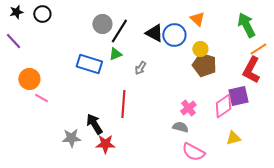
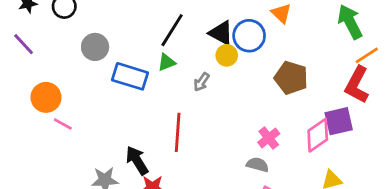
gray circle: (102, 24) -> (95, 47), moved
yellow circle: (200, 49) -> (227, 55), moved

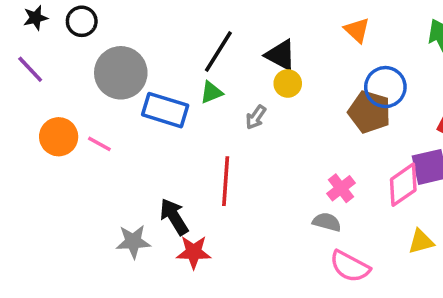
blue circle: (249, 36) -> (385, 87), moved
gray circle: (95, 47) -> (121, 73), size x1.5
pink line: (63, 124) -> (99, 144), moved

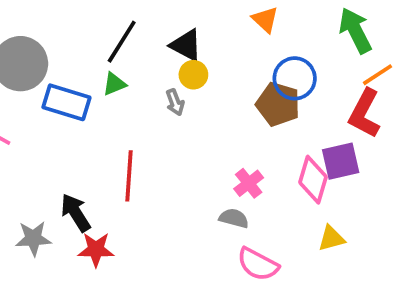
gray arrow: (256, 117) -> (175, 102), moved, turned -55
pink diamond: (403, 185) -> (313, 180), turned -39

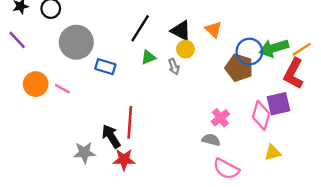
orange triangle: (265, 20) -> (213, 29), moved
green arrow: (355, 31) -> (274, 48), moved, turned -80
green triangle: (114, 84) -> (148, 57), moved
blue rectangle: (66, 102) -> (105, 67), size x0.7
red line: (129, 176) -> (130, 122), moved

